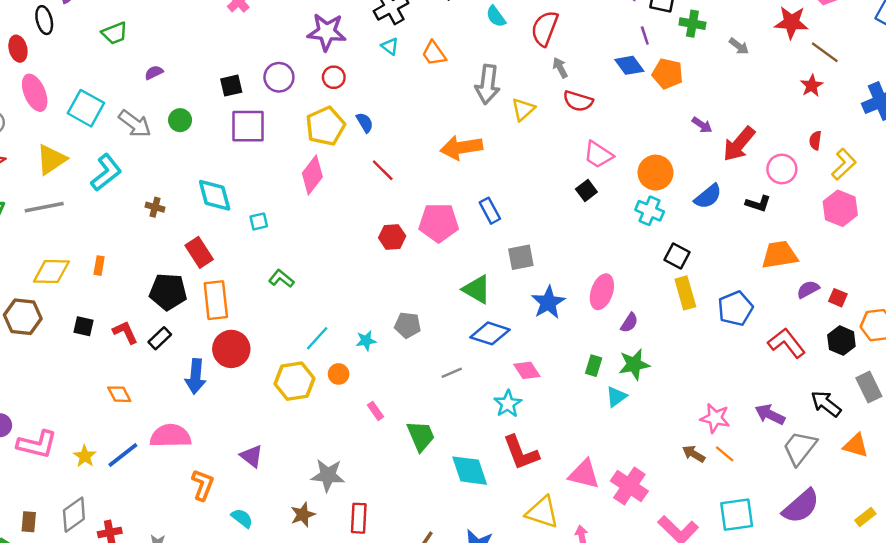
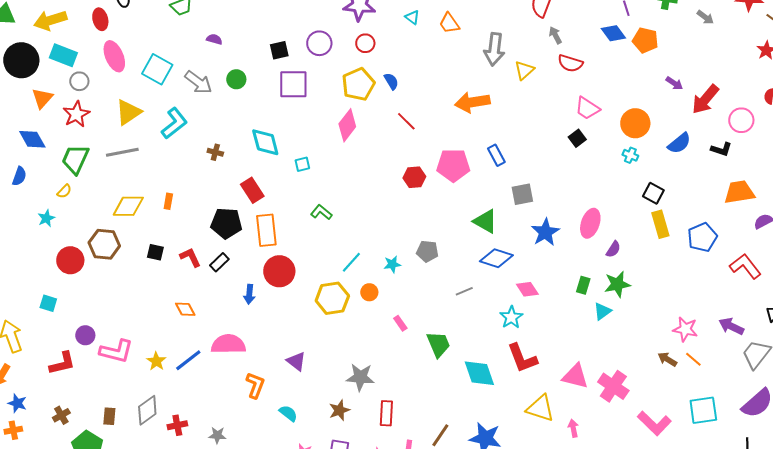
purple semicircle: (154, 72) -> (214, 39), turned 42
cyan cross: (650, 211) -> (630, 155), size x0.7
blue arrow: (196, 376) -> (249, 294), size x0.7

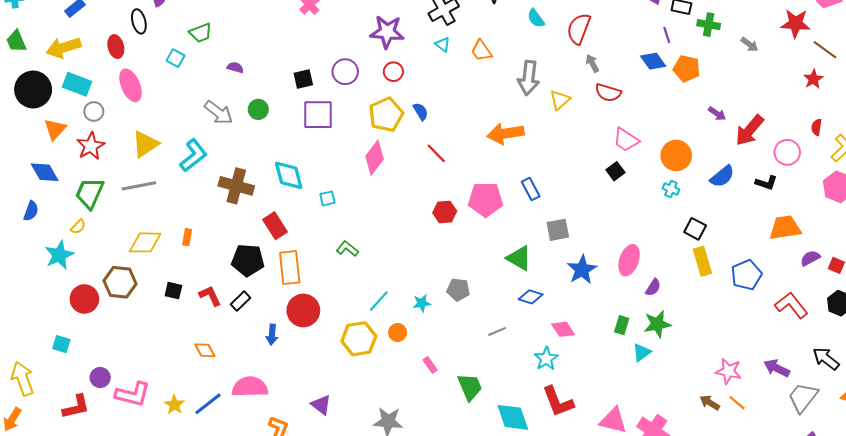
cyan square: (157, 69) -> (176, 58), moved, size x0.6
brown cross: (215, 152) -> (236, 186), size x2.0
cyan star: (46, 218) -> (59, 255), size x1.6
blue diamond: (496, 258) -> (531, 297), size x0.7

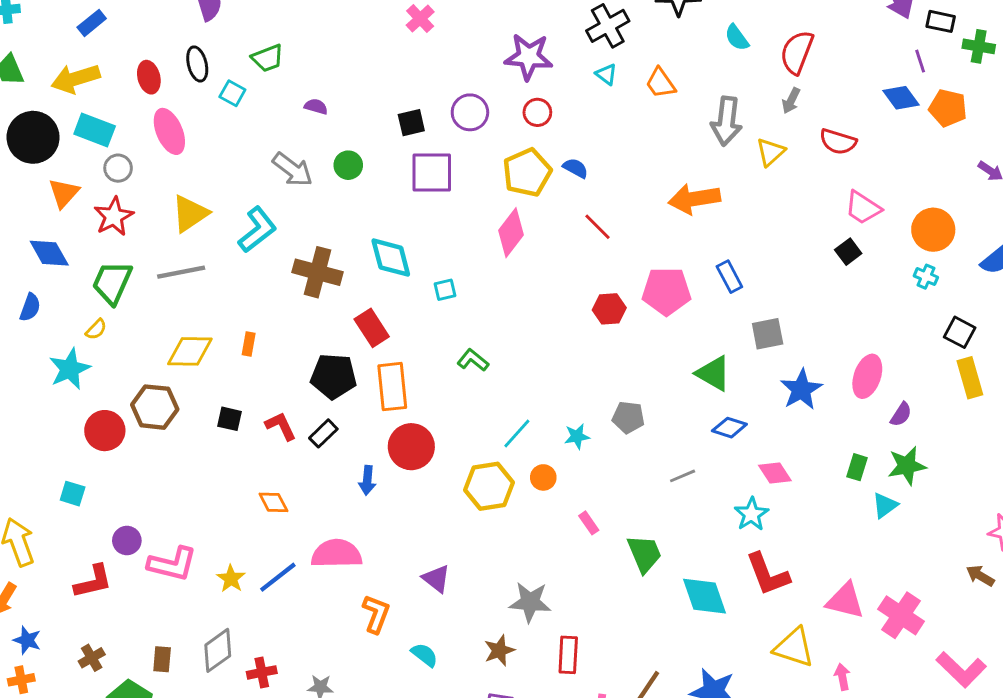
black ellipse: (139, 21) -> (197, 64), moved
gray arrow: (592, 63) -> (791, 101), moved, turned -126
blue semicircle: (421, 111) -> (576, 168), turned -30

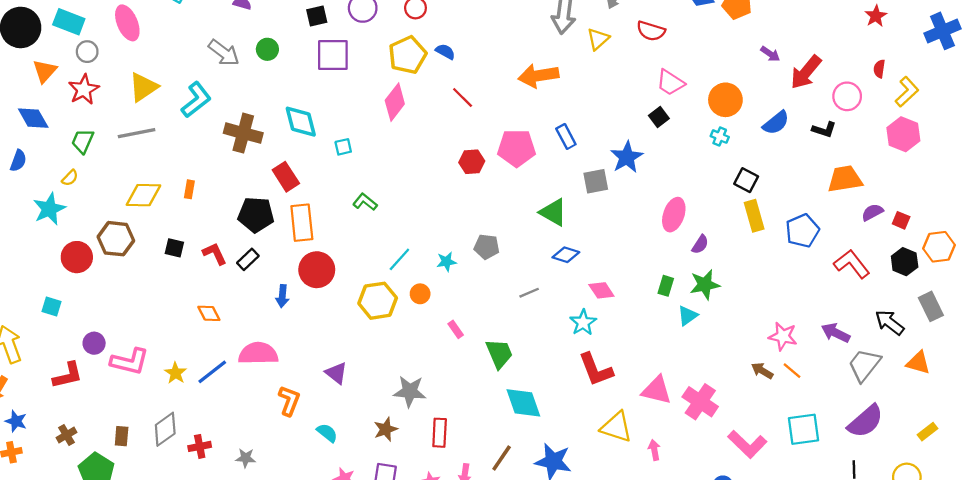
green trapezoid: (112, 282) -> (83, 141), size x0.7
blue star: (801, 389) -> (627, 157), moved
cyan diamond: (705, 596) -> (523, 403), moved

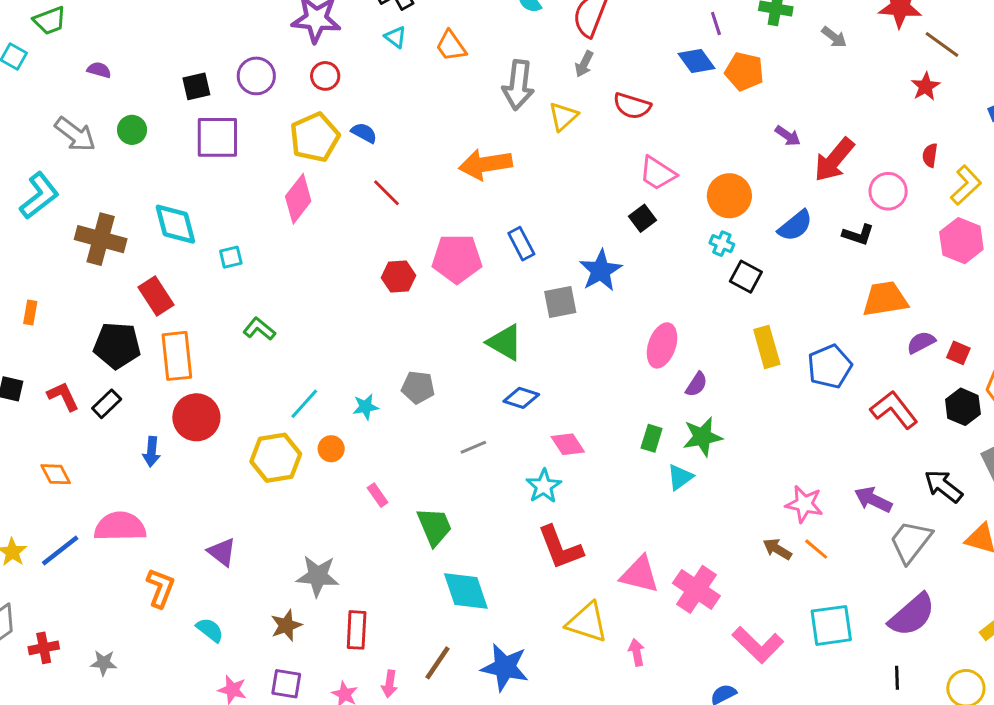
black square: (746, 180) -> (746, 277), moved

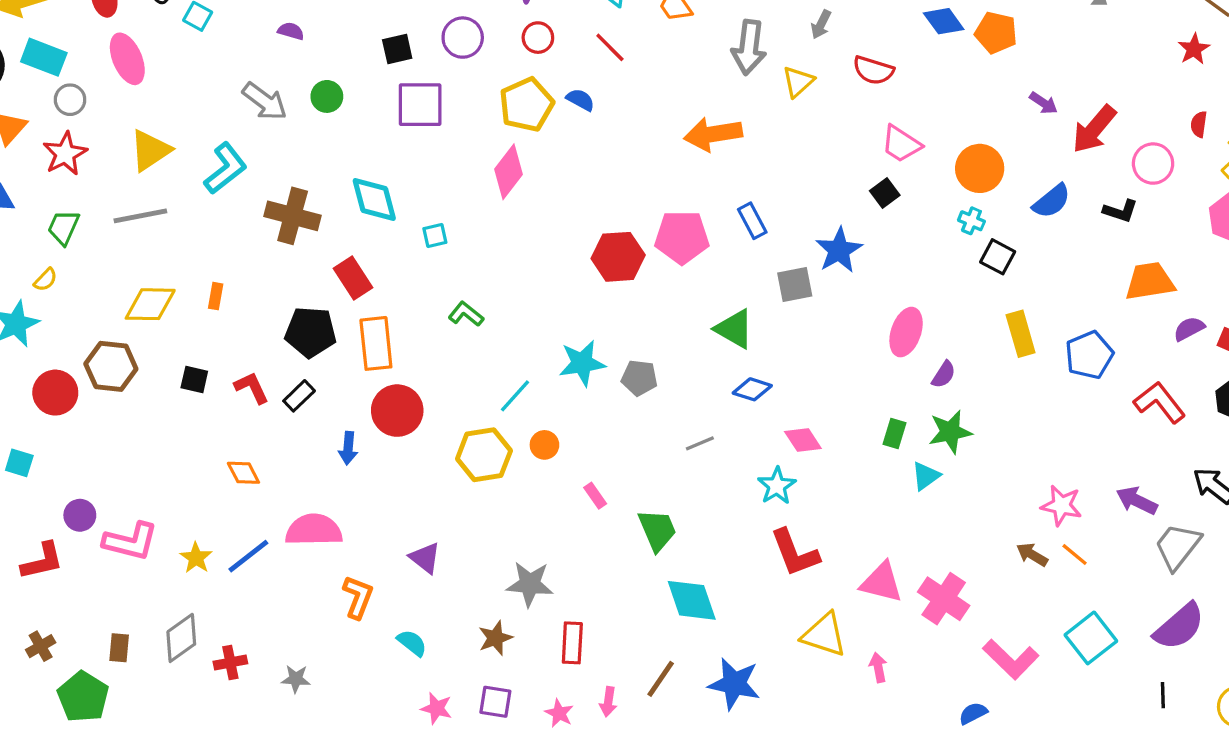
red line: (387, 193) -> (610, 47), moved
red hexagon: (399, 277) -> (618, 257), size x1.4
cyan star: (366, 407) -> (582, 363), moved, size x1.6
cyan square: (831, 625) -> (1091, 638), turned -30

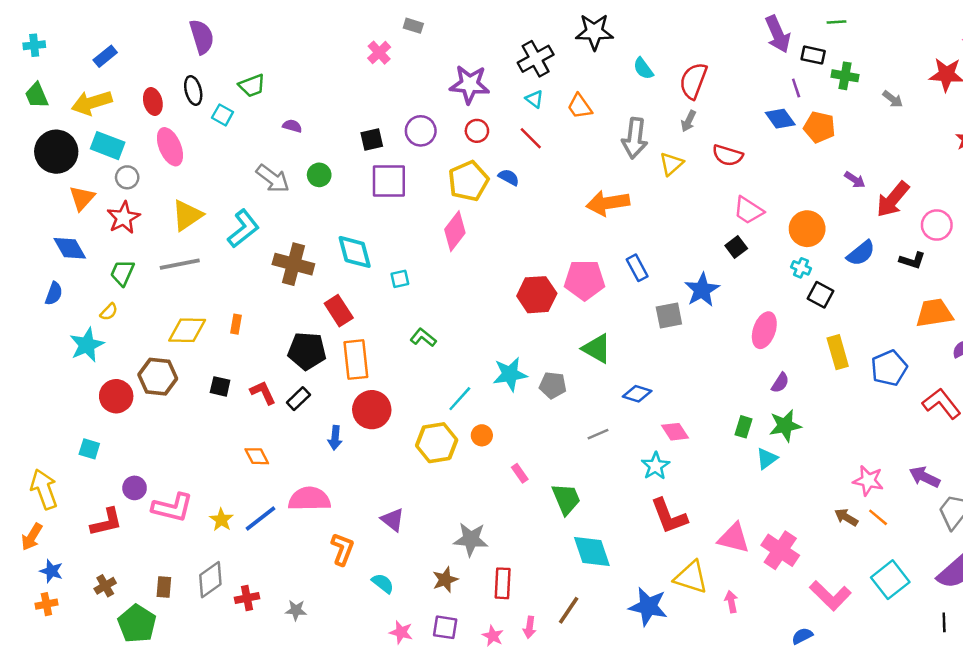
green triangle: (734, 329) -> (597, 349), moved
pink ellipse: (906, 332) -> (764, 330), moved
blue star: (734, 684) -> (648, 607), moved

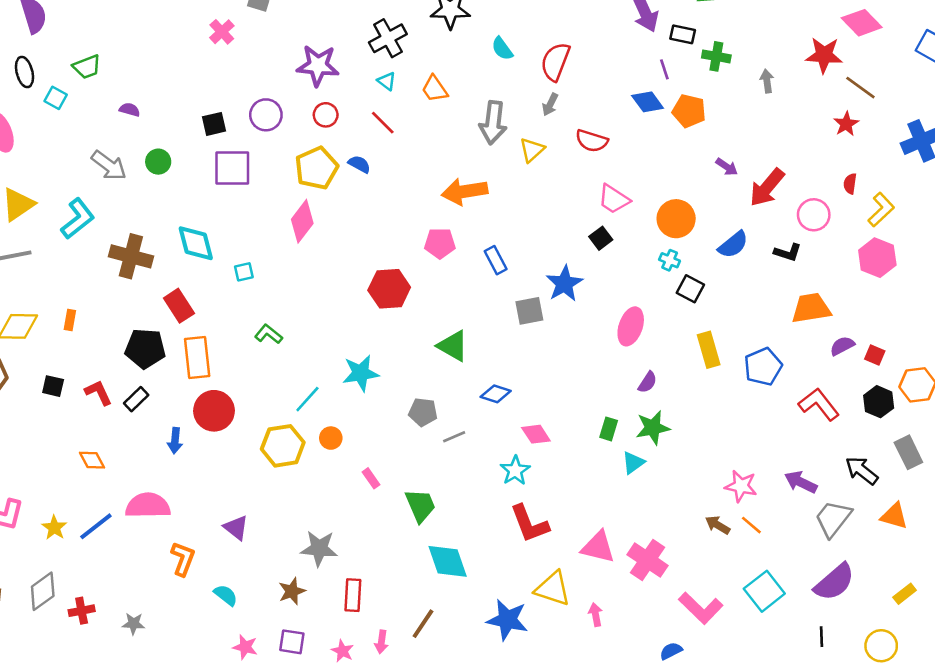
gray arrow: (893, 99) -> (767, 81), turned -135
pink pentagon: (585, 280) -> (440, 243), moved, size x0.7
gray pentagon: (553, 385) -> (423, 412), moved

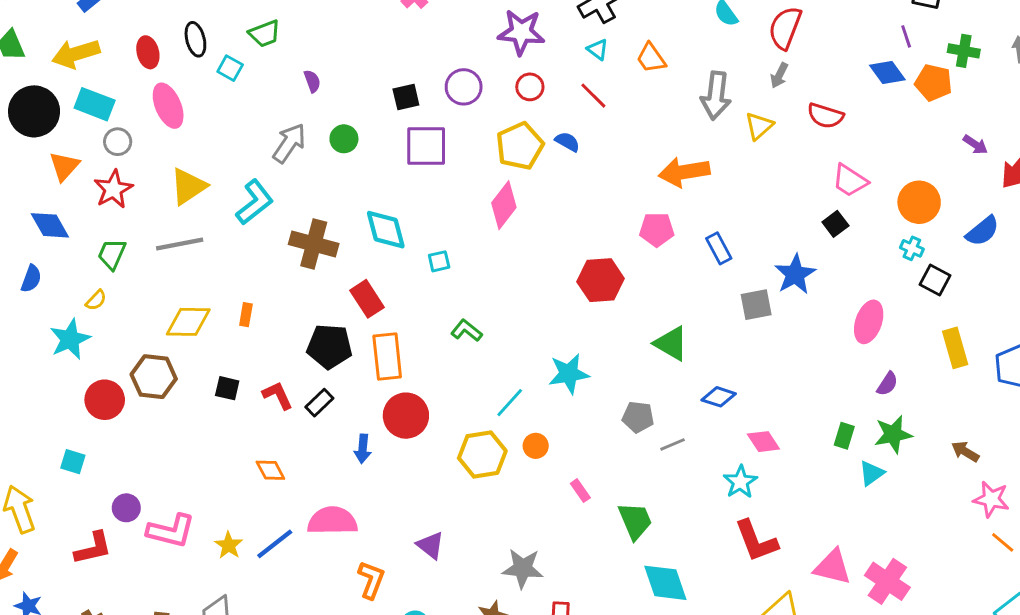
green cross: (716, 56) -> (964, 51), moved
purple semicircle: (130, 110) -> (312, 81), turned 54
gray arrow: (109, 165) -> (289, 143), turned -93
brown arrow: (718, 525) -> (965, 452), moved

